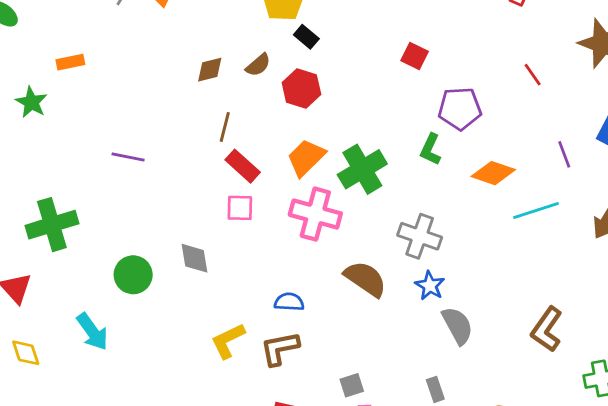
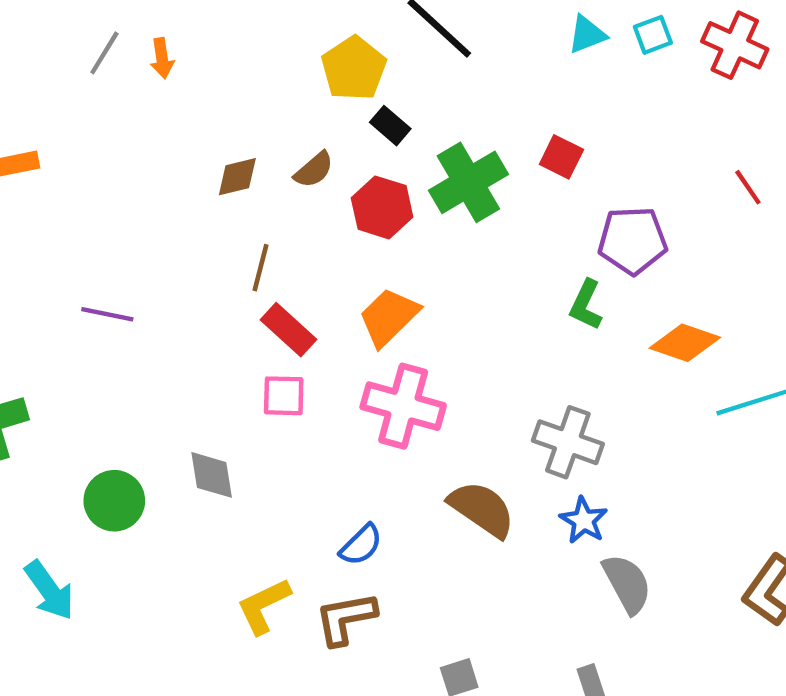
green cross: (362, 169) -> (468, 182), moved
blue semicircle: (289, 302) -> (361, 545), turned 132

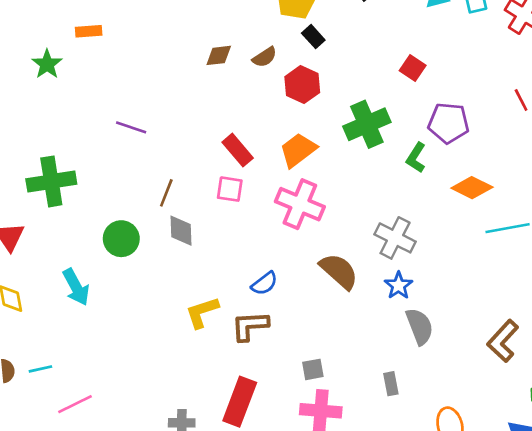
green cross: (468, 182) -> (367, 124), moved
brown line: (260, 268) -> (166, 193), moved

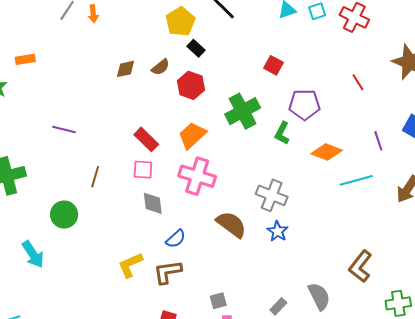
gray diamond: (181, 231) -> (153, 203), moved
gray semicircle: (420, 326) -> (319, 296), moved
gray rectangle: (391, 384) -> (278, 306), turned 60

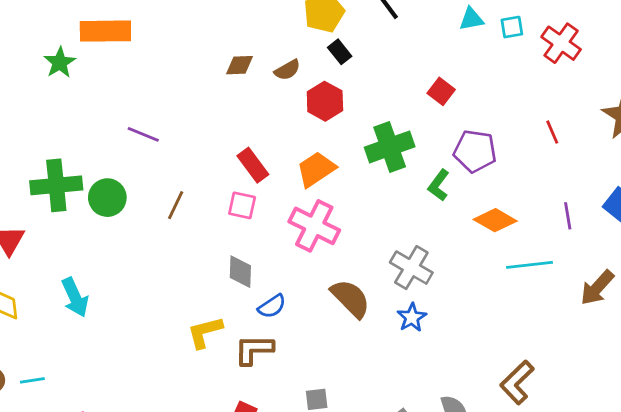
orange rectangle: (25, 59) -> (105, 31), size x1.8
gray diamond: (153, 203) -> (240, 272), moved
green circle: (64, 215) -> (107, 198), moved

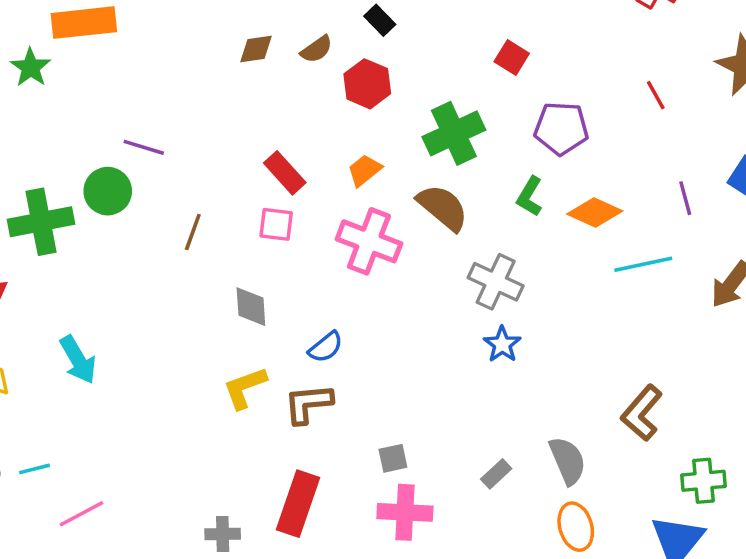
orange trapezoid: (316, 169) -> (364, 170), size x0.7
green L-shape: (439, 185) -> (530, 196), moved
green circle: (107, 198) -> (108, 191), moved
gray diamond: (240, 272) -> (251, 307), moved
brown semicircle: (351, 298) -> (443, 207), moved

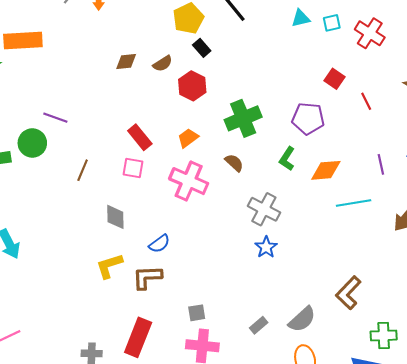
red square: (512, 57) -> (334, 79), moved
brown semicircle: (443, 207) -> (234, 163), size x0.6
orange diamond: (595, 212) -> (326, 170), turned -32
gray semicircle: (568, 461) -> (302, 319), turned 68

